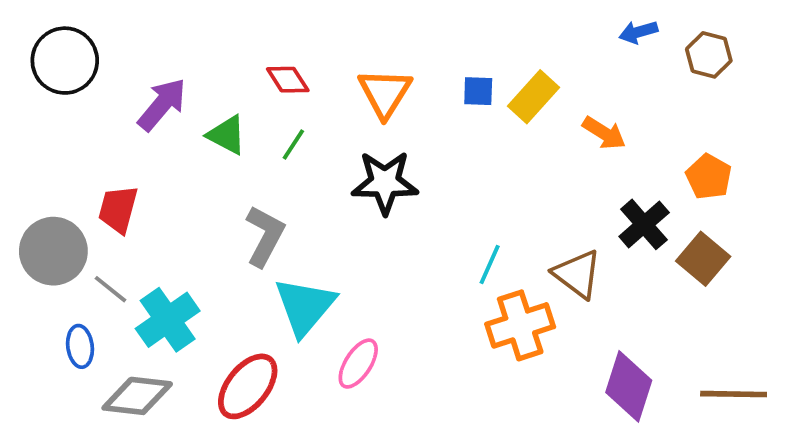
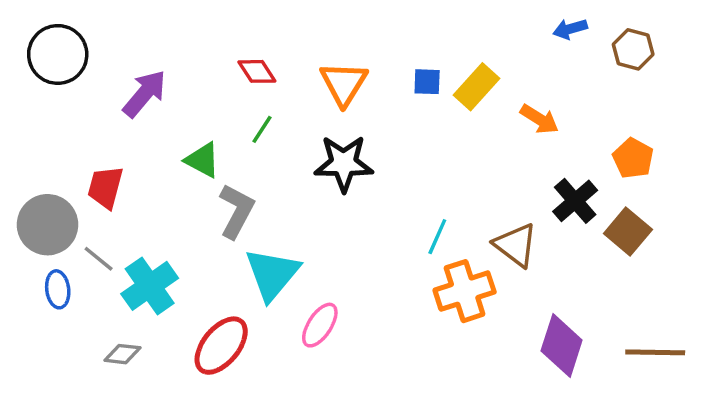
green triangle: (227, 135) -> (202, 160), moved
blue ellipse: (80, 346) -> (58, 289), moved
gray diamond: (137, 396) -> (122, 354), size x0.6

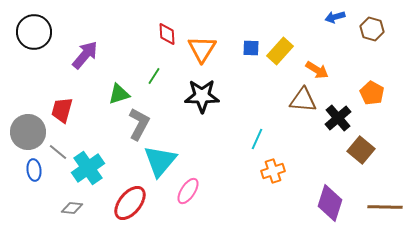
red diamond: (257, 71) -> (167, 34), moved, turned 30
green triangle: (202, 160) -> (119, 94), turned -45
brown square: (628, 231) -> (361, 150), moved
brown triangle: (516, 245) -> (303, 100), moved, turned -32
orange cross: (465, 291) -> (273, 171), size x0.7

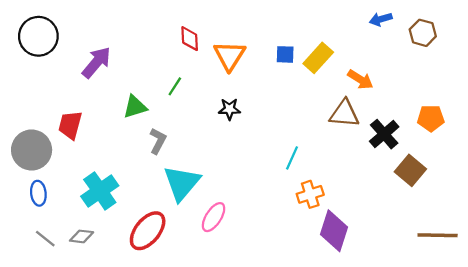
orange pentagon: (372, 93) -> (431, 118), moved, turned -30
black star: (202, 96) -> (229, 109), size x0.6
gray L-shape: (139, 124) -> (158, 141), size x0.7
gray line: (58, 152) -> (45, 239), moved
purple diamond: (330, 203) -> (334, 231), moved

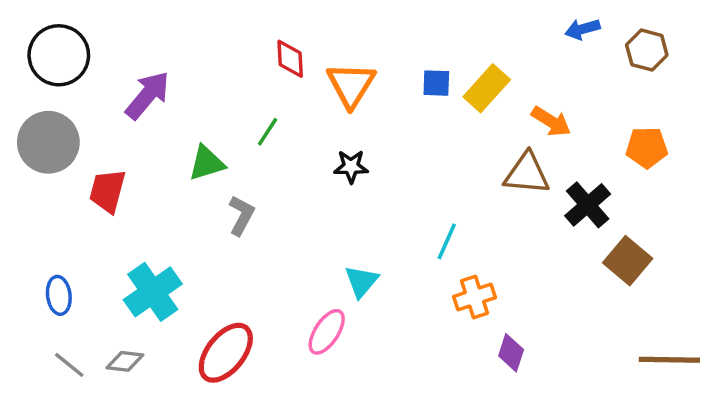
orange pentagon: (431, 118) -> (647, 147), moved
gray circle: (32, 150) -> (48, 142), moved
cyan triangle: (182, 183) -> (361, 281), moved, size x0.6
purple diamond: (334, 231) -> (511, 353), size x0.6

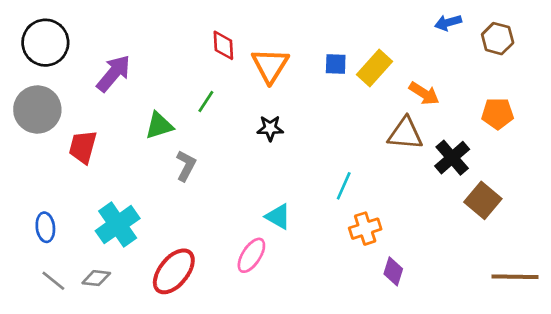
cyan triangle: (361, 281) -> (278, 217), turned -40

